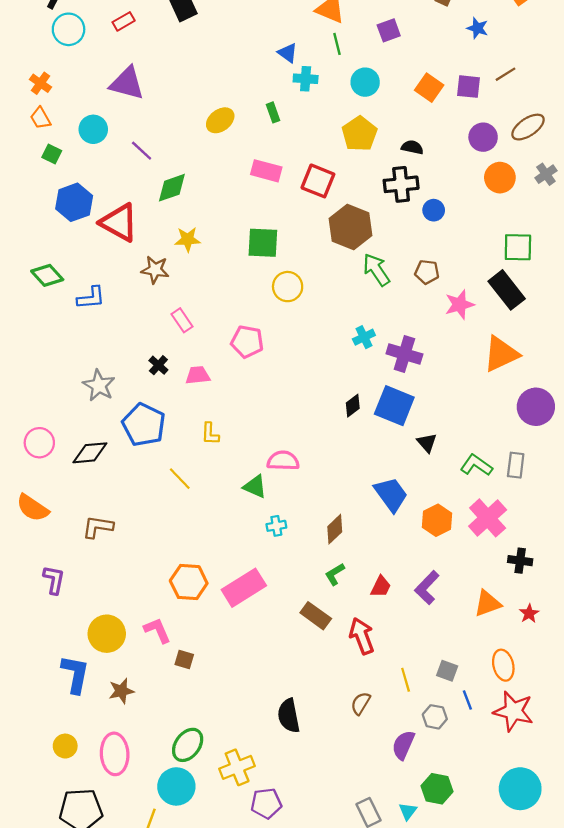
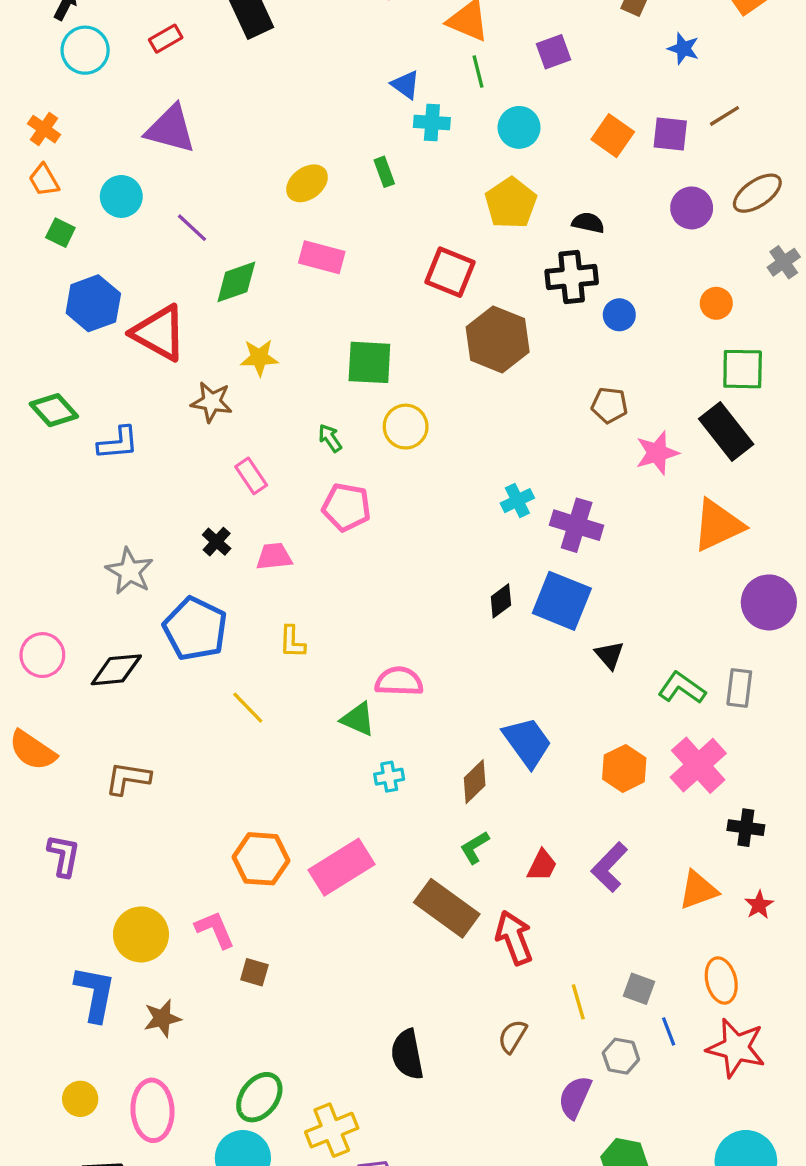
pink rectangle: (266, 171) -> (322, 257), moved
orange circle: (500, 178) -> (716, 303), moved, size x0.7
green arrow: (376, 270) -> (330, 438), moved, size x0.6
blue trapezoid: (391, 494) -> (527, 742), moved
brown rectangle: (316, 616) -> (447, 908), size x1.4

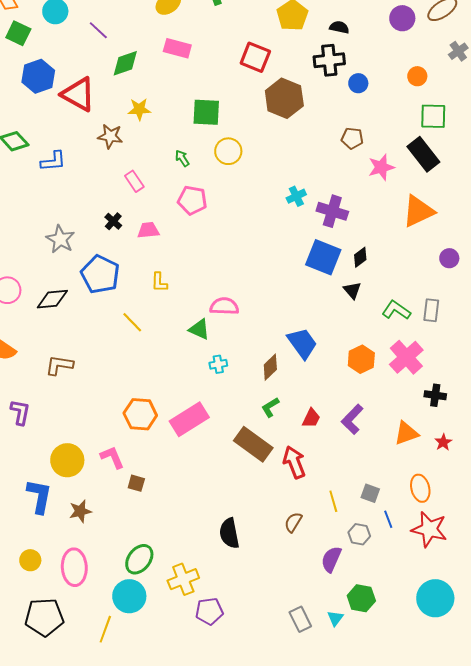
green square: (60, 233) -> (18, 33), size x1.4
black diamond: (501, 601) -> (360, 257), moved
purple circle: (769, 602) -> (449, 258), size x0.6

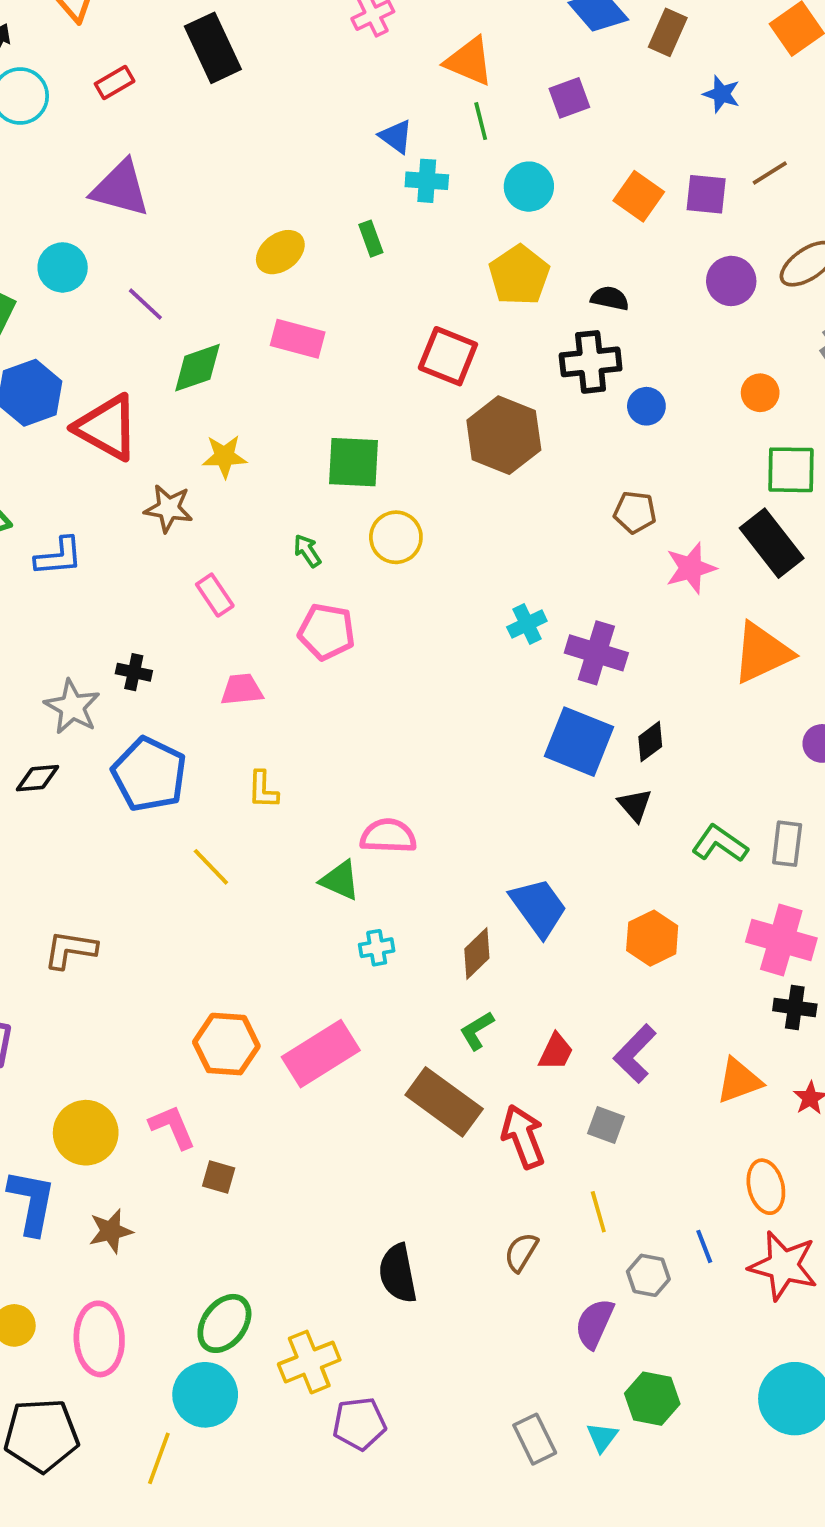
black cross: (113, 221) -> (134, 672), moved, turned -30
black diamond: (52, 299) -> (38, 778), moved, size x0.7
pink cross: (406, 357) -> (781, 940), moved, turned -32
gray square: (370, 493) -> (606, 1125), moved

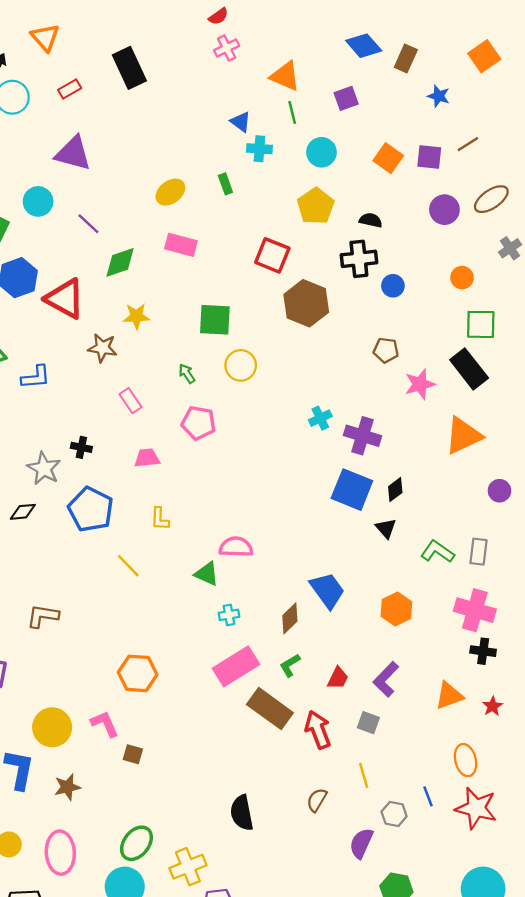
pink rectangle: (321, 1054) -> (236, 666), moved

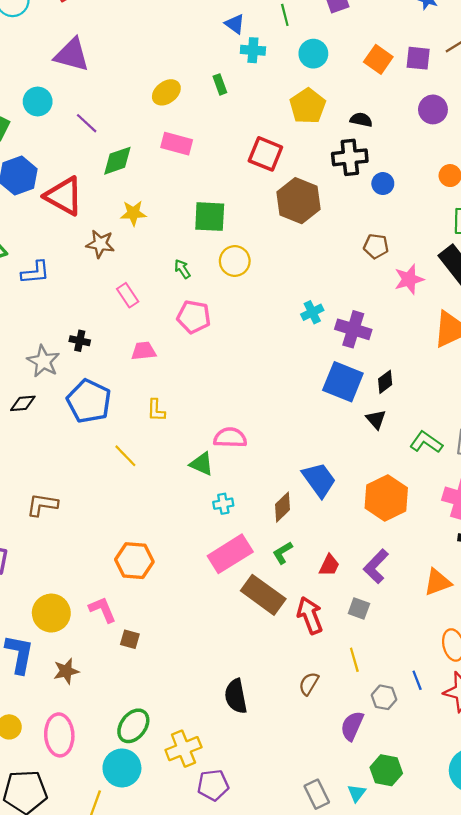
orange hexagon: (396, 609) -> (386, 498), size x1.4

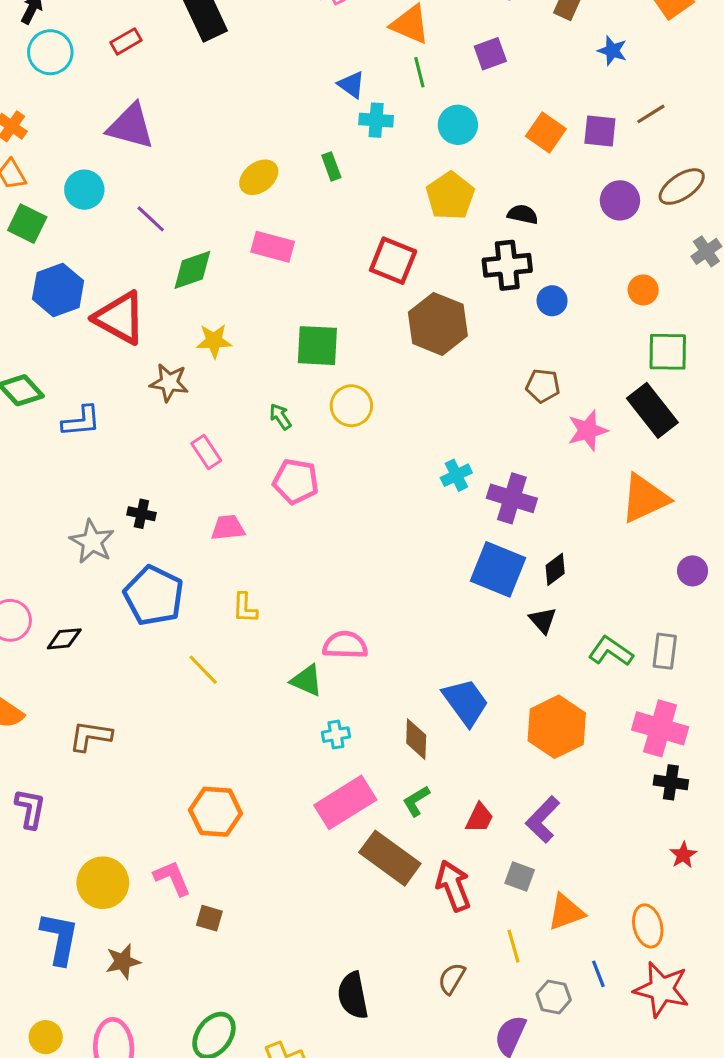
black diamond: (23, 403) -> (64, 639), moved
brown diamond: (283, 507) -> (416, 739), turned -44
orange triangle: (438, 582) -> (566, 912), moved

